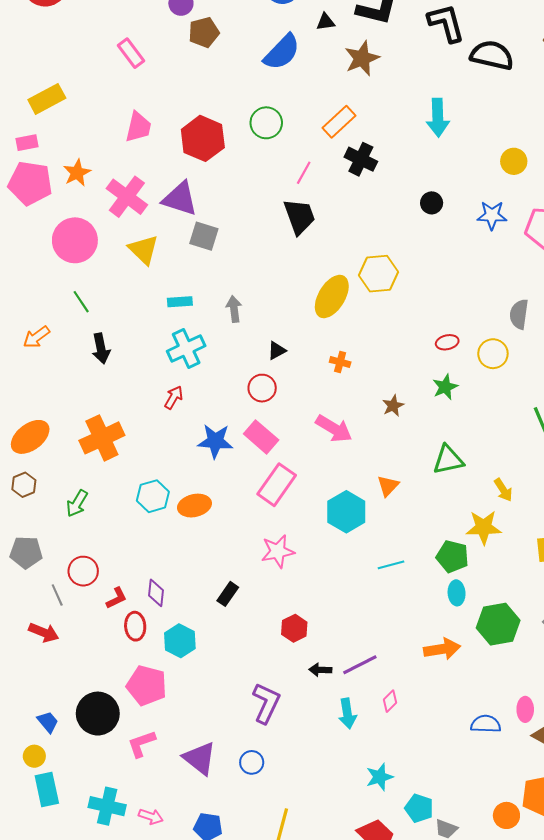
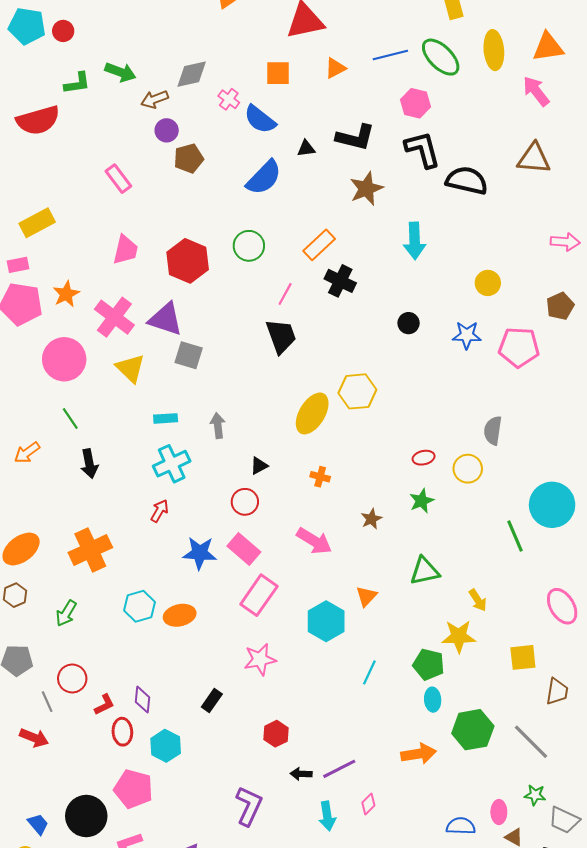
brown star: (362, 58) -> (366, 189), moved
cyan line: (391, 565) -> (369, 672), turned -50

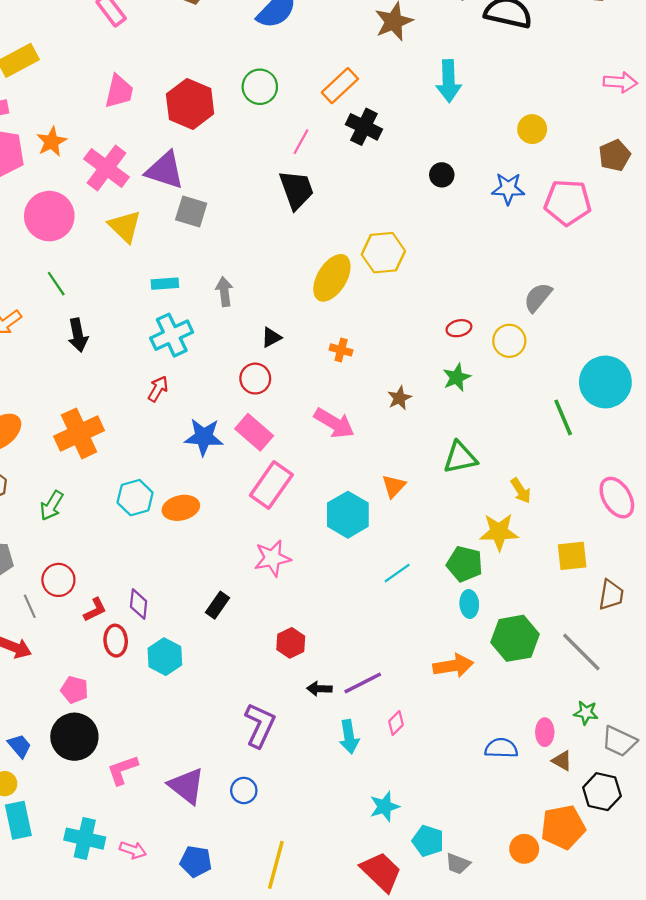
gray semicircle: (493, 431) -> (538, 297), turned 32
cyan line: (369, 672) -> (397, 573), turned 30
pink pentagon: (133, 789) -> (74, 690), moved, size x0.6

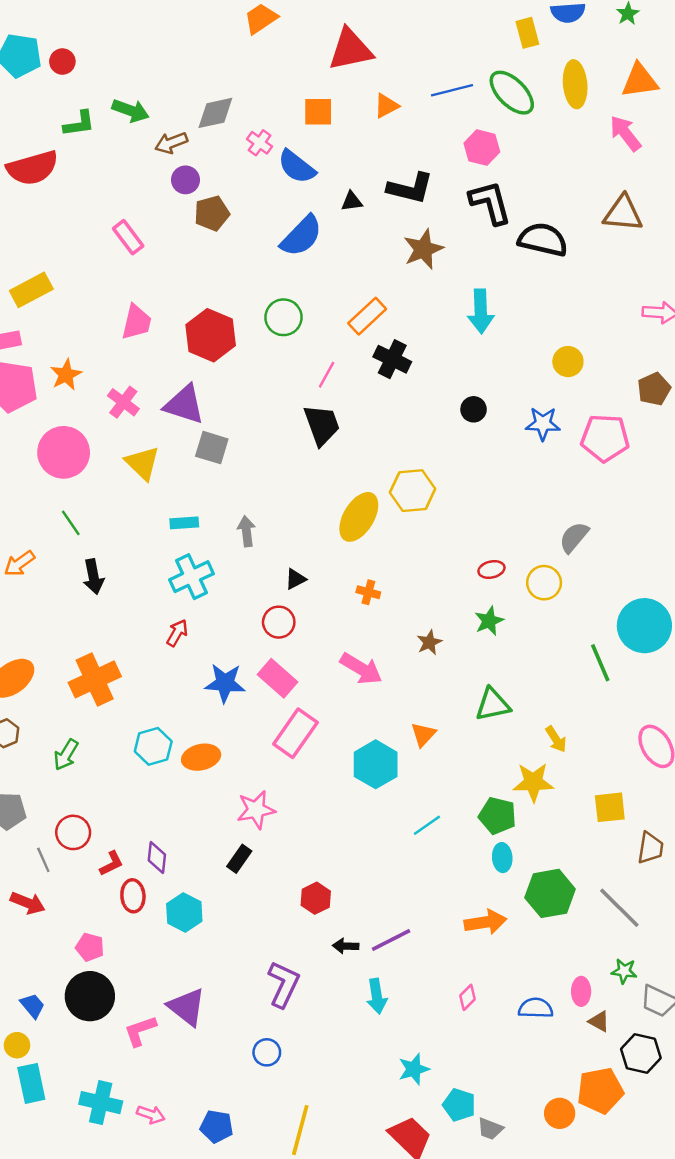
pink cross: (106, 168) -> (123, 402), size x0.7
pink star: (272, 558) -> (256, 810), moved
pink diamond: (396, 723) -> (468, 997), moved
purple triangle: (187, 786) -> (187, 1007), moved

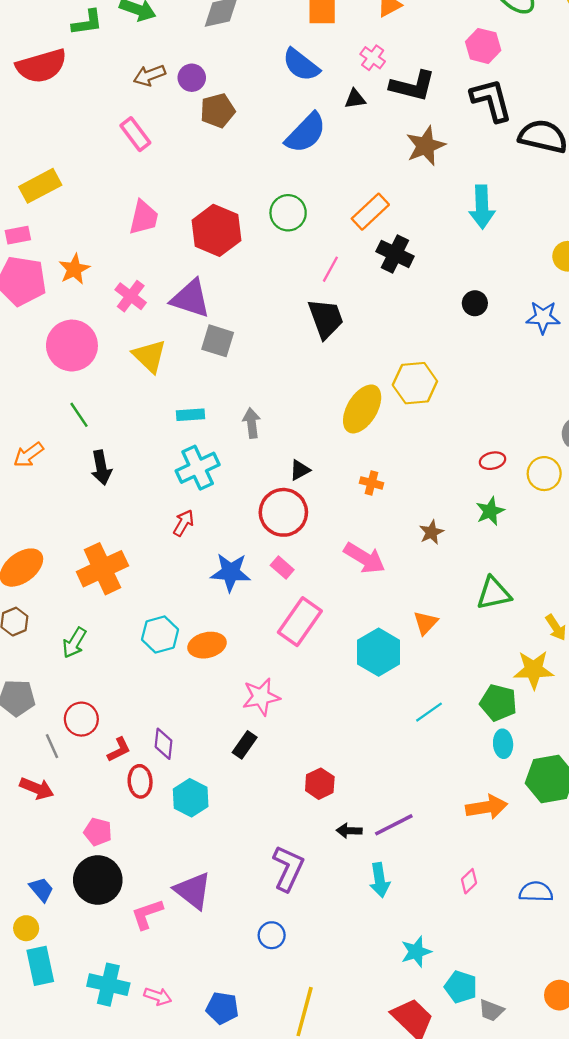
brown arrow: (171, 143) -> (149, 75), moved
pink cross: (260, 143) -> (373, 58), moved
red circle: (279, 622) -> (283, 512), size x1.5
pink rectangle: (278, 678) -> (282, 568), size x0.6

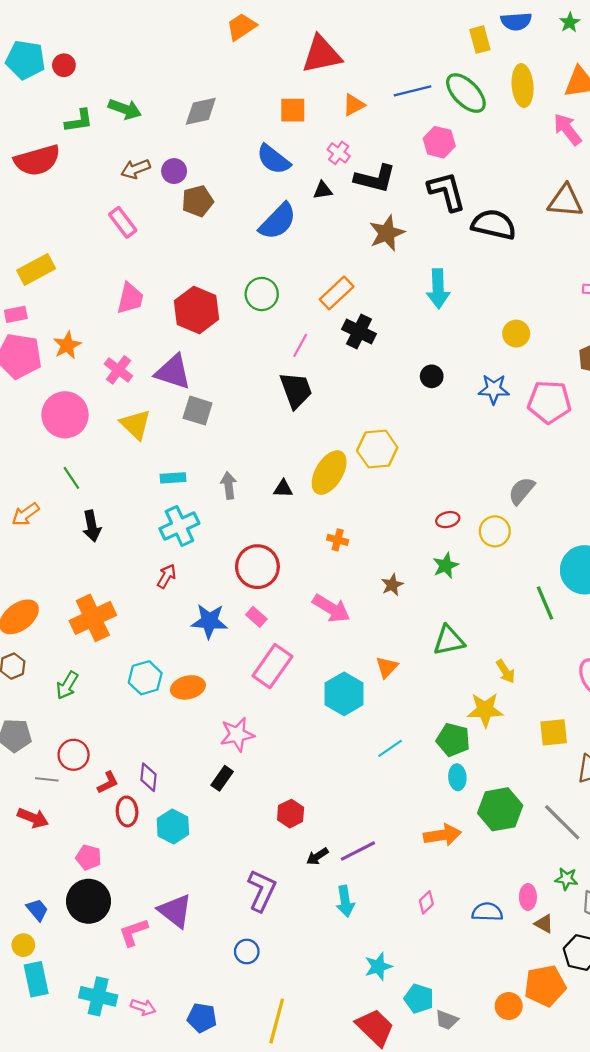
black triangle: (300, 470) -> (283, 489), moved, turned 30
gray line: (52, 746) -> (47, 779), turned -60
black arrow: (349, 831) -> (317, 856), turned -35

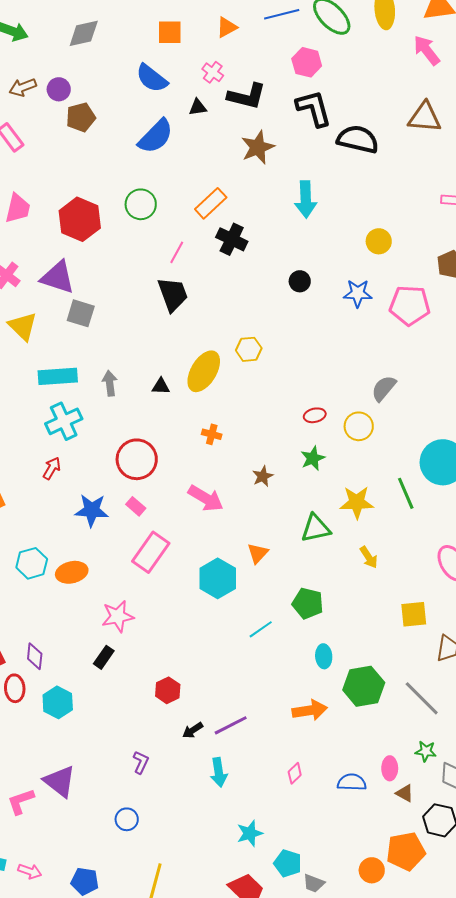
yellow hexagon: (377, 449) -> (249, 349), size x0.7
cyan rectangle: (173, 478) -> (58, 376), size x1.6
yellow star: (485, 710) -> (357, 502), moved
green pentagon: (453, 740) -> (308, 603), moved
purple L-shape: (262, 891) -> (141, 762), size x0.6

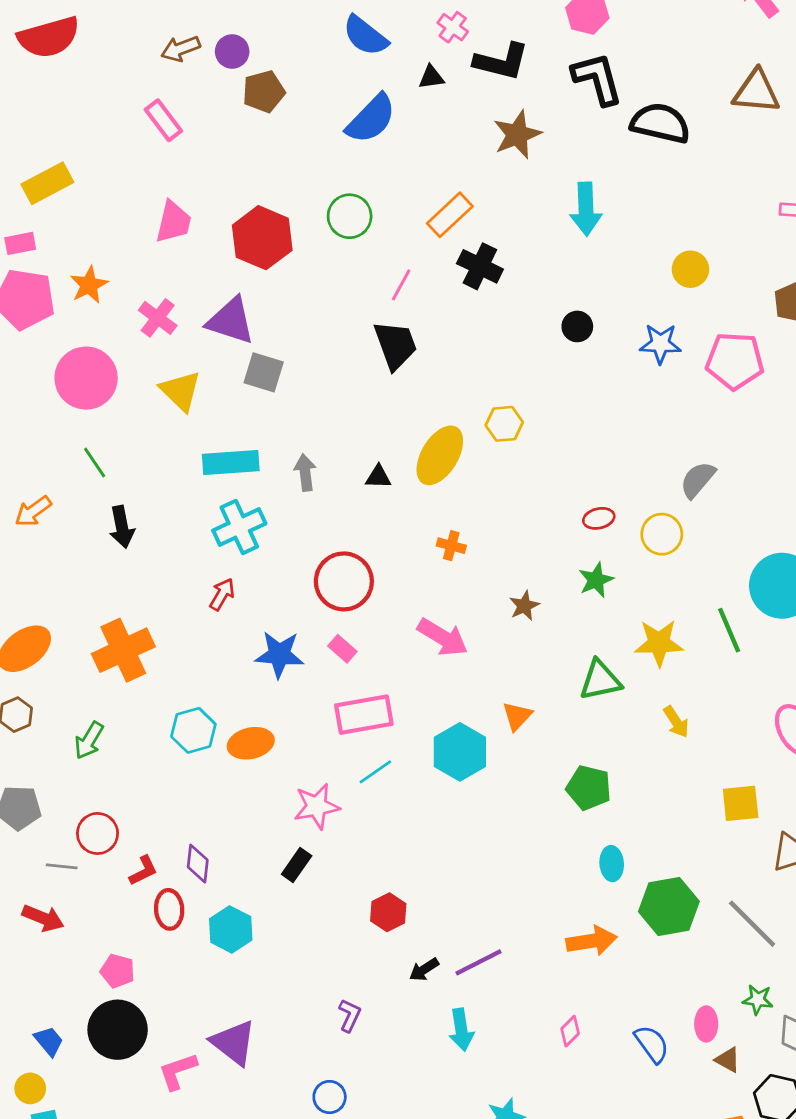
pink rectangle: (151, 552) -> (364, 715), turned 45
cyan line: (261, 629) -> (375, 772), moved
blue semicircle: (352, 782) -> (652, 1044), turned 52

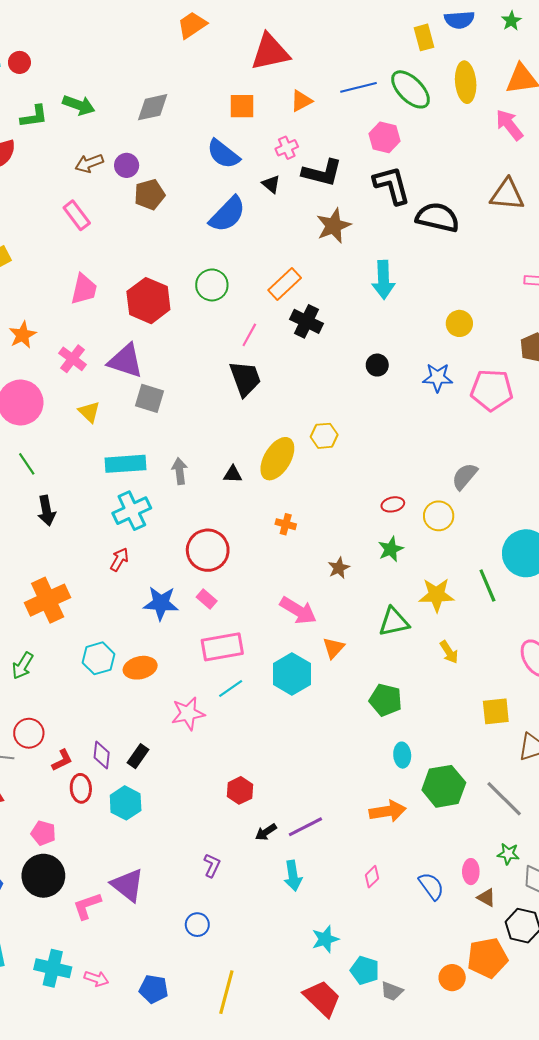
pink cross: (453, 27) -> (287, 148), turned 30
black triangle: (431, 77) -> (271, 184), turned 48
yellow triangle: (181, 391) -> (89, 412), size x0.7
pink arrow: (443, 637) -> (298, 611), moved
black rectangle: (297, 865) -> (138, 756), moved

